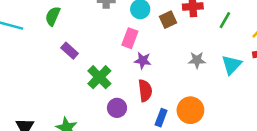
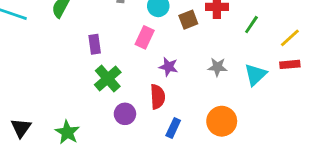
purple rectangle: (70, 51) -> (95, 44), moved, turned 36
purple star: (143, 61) -> (169, 67), moved
orange circle: (190, 110) -> (222, 121), moved

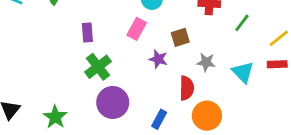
brown square: (188, 20) -> (180, 37), moved
cyan triangle: (256, 75) -> (243, 72), turned -35
red semicircle: (158, 97) -> (187, 88), moved
purple circle: (125, 114) -> (113, 102), size x1.5

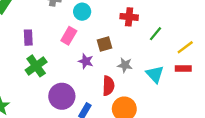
purple circle: (113, 102) -> (62, 96), moved

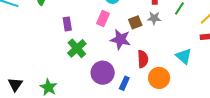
purple star: (86, 61) -> (120, 39), size x1.5
gray star: (125, 65) -> (154, 18), moved
cyan triangle: (155, 74) -> (184, 56), moved

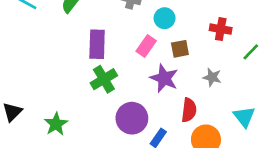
gray star: (154, 18) -> (212, 77), moved
brown square: (135, 22) -> (180, 49), moved
purple rectangle: (67, 24) -> (97, 44), size x1.5

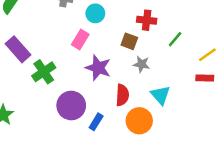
purple rectangle: (97, 44) -> (18, 49), moved, turned -40
brown square: (180, 49) -> (129, 41), moved, turned 35
cyan triangle: (244, 117) -> (161, 95), moved

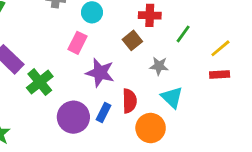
brown square: (129, 41) -> (132, 40), turned 35
gray star: (141, 64) -> (159, 66), moved
blue rectangle: (96, 122) -> (104, 112), moved

